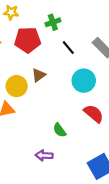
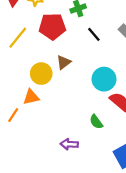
cyan circle: (84, 81) -> (104, 79), moved
green semicircle: (60, 130) -> (96, 122), moved

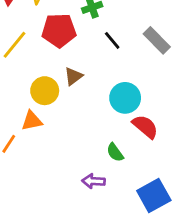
purple arrow: (69, 144) -> (93, 181), moved

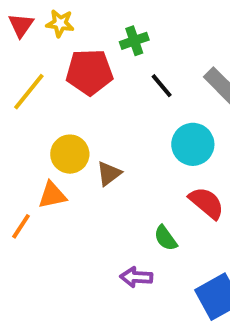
brown triangle: (73, 76) -> (109, 174), moved
cyan circle: (125, 98) -> (193, 144), moved

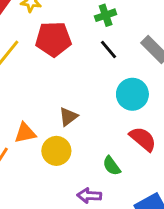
green cross: (134, 41) -> (106, 15), moved
yellow circle: (70, 154) -> (56, 151), moved

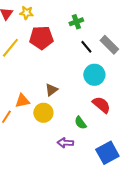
black line: (109, 50) -> (86, 47), moved

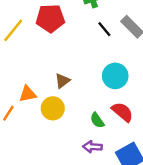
cyan circle: (94, 75) -> (115, 76), moved
red semicircle: (101, 105) -> (122, 112), moved
purple arrow: (65, 143) -> (92, 147), moved

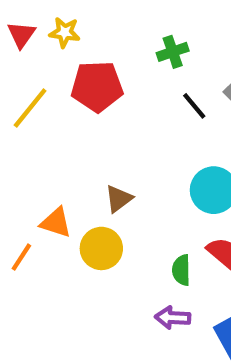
orange triangle: (28, 94) -> (56, 223), turned 30
green semicircle: (97, 120) -> (181, 270), turned 35

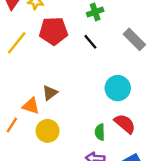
black line: (194, 106) -> (90, 42), moved
brown triangle: (119, 199) -> (50, 93), moved
yellow circle: (101, 248) -> (48, 131), moved

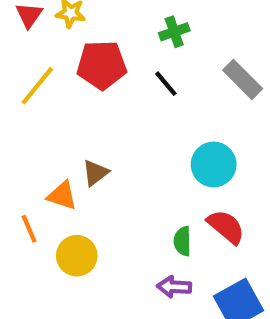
orange line: (12, 125) -> (29, 229), turned -56
yellow circle: (48, 131) -> (77, 256), moved

